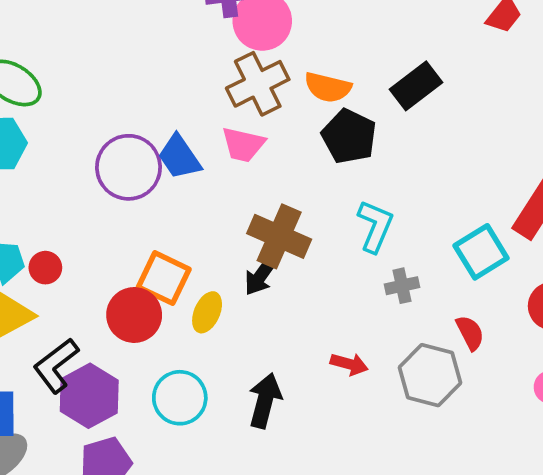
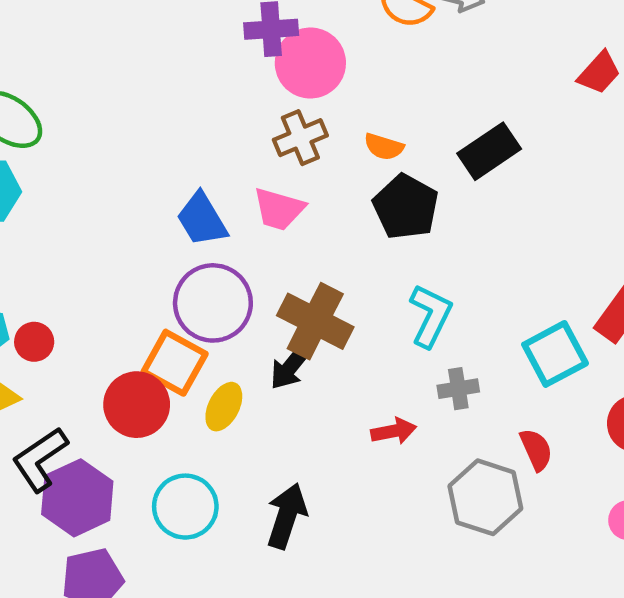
brown cross: (258, 84) -> (300, 138), size x0.7
orange semicircle: (328, 87) -> (384, 147), size x0.7
purple circle: (128, 167) -> (213, 303), moved
red arrow: (349, 364) -> (394, 431), moved, turned -30

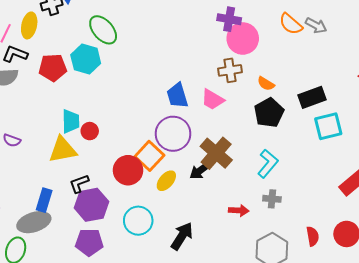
cyan square: (555, 354) -> (328, 126), moved
red semicircle: (536, 450) -> (313, 236), moved
black L-shape: (40, 459) -> (79, 184), size x0.7

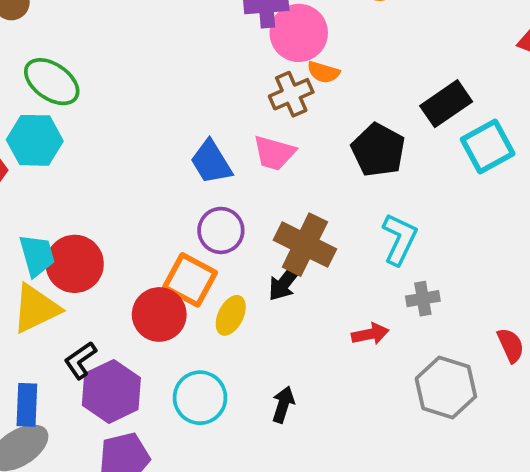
orange semicircle: (266, 84) -> (323, 72), moved
red circle: (90, 131) -> (75, 264), size x1.8
purple circle: (173, 134) -> (221, 230), size x0.7
black arrow: (182, 236) -> (283, 405), size x0.7

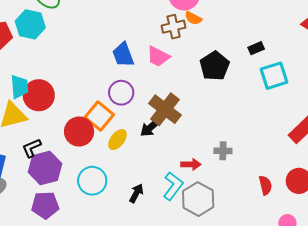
black rectangle: (446, 104) -> (256, 48), size x0.6
cyan L-shape: (399, 239) -> (173, 186), moved
gray hexagon: (446, 388) -> (198, 199), moved

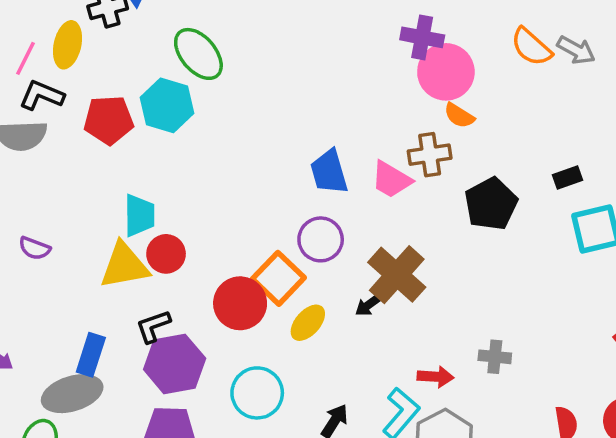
brown cross: (174, 27) -> (430, 155), moved
red circle: (39, 95) -> (166, 254), moved, size x0.7
black arrow: (151, 127) -> (369, 305), size x0.7

